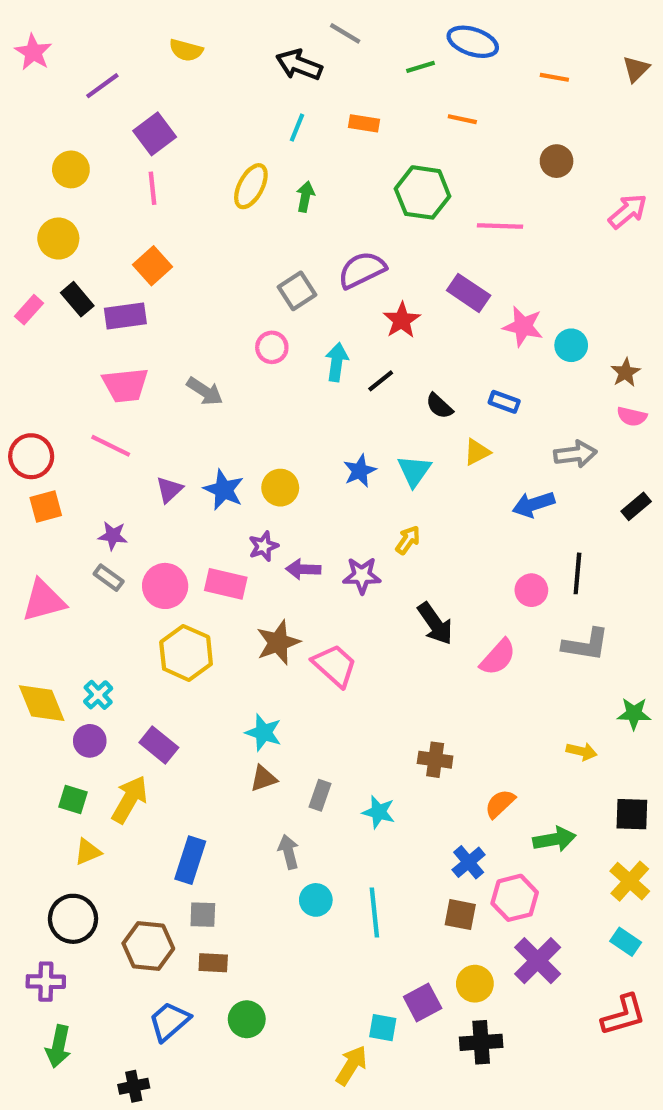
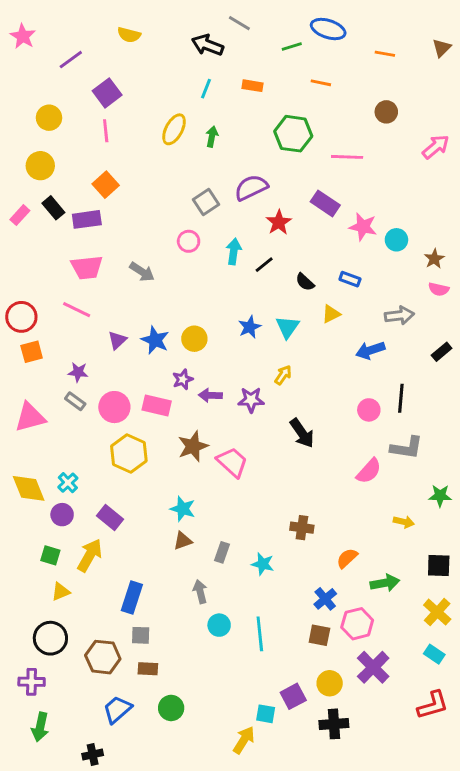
pink semicircle: (498, 657) -> (369, 471), moved

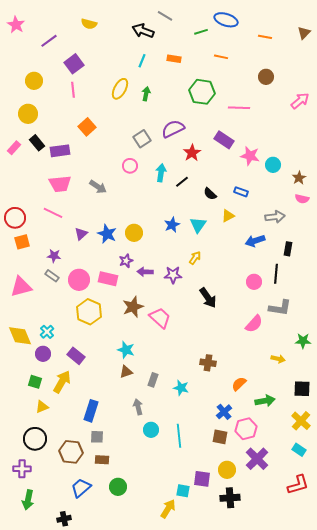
orange square: (106, 185) -> (87, 127), moved
black rectangle: (442, 352) -> (288, 249), moved, turned -40
purple square: (293, 696) -> (202, 479), turned 36

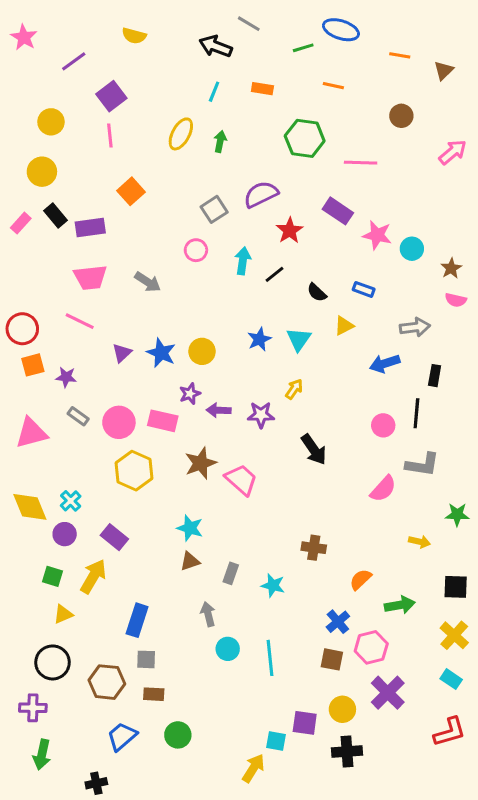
brown triangle: (304, 33) -> (444, 70), moved
purple star: (54, 256) -> (66, 377), moved

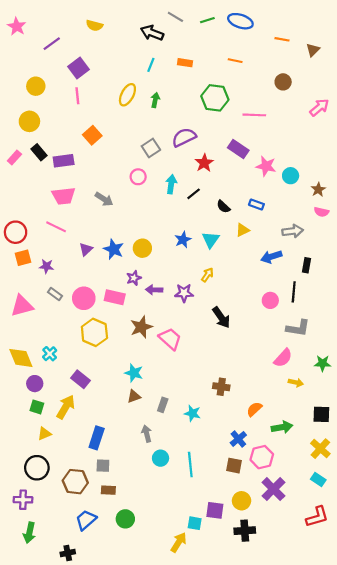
green line: (303, 48) -> (207, 20), moved
pink semicircle: (383, 489) -> (283, 358), moved
purple circle: (65, 534) -> (35, 384), moved

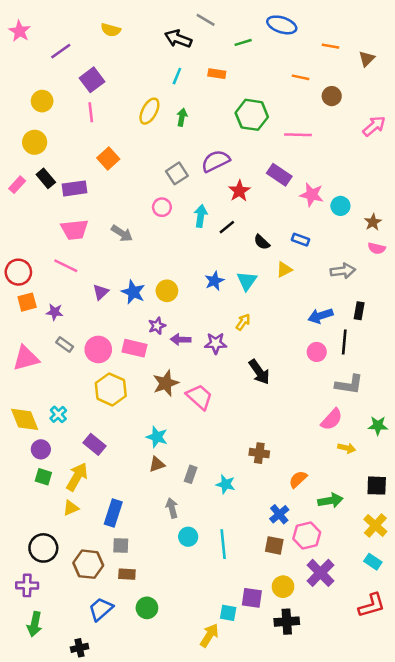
green line: (207, 20) -> (243, 42), moved
orange line: (235, 61) -> (300, 77), moved
blue arrow: (271, 257) -> (320, 316), moved
yellow triangle: (44, 434) -> (71, 508), moved

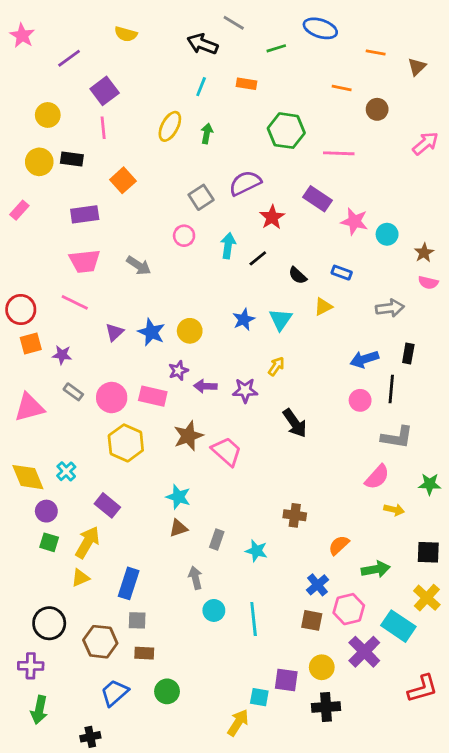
black rectangle: (46, 178) -> (72, 159), moved, turned -42
cyan rectangle: (373, 562) -> (398, 626), moved, size x1.6

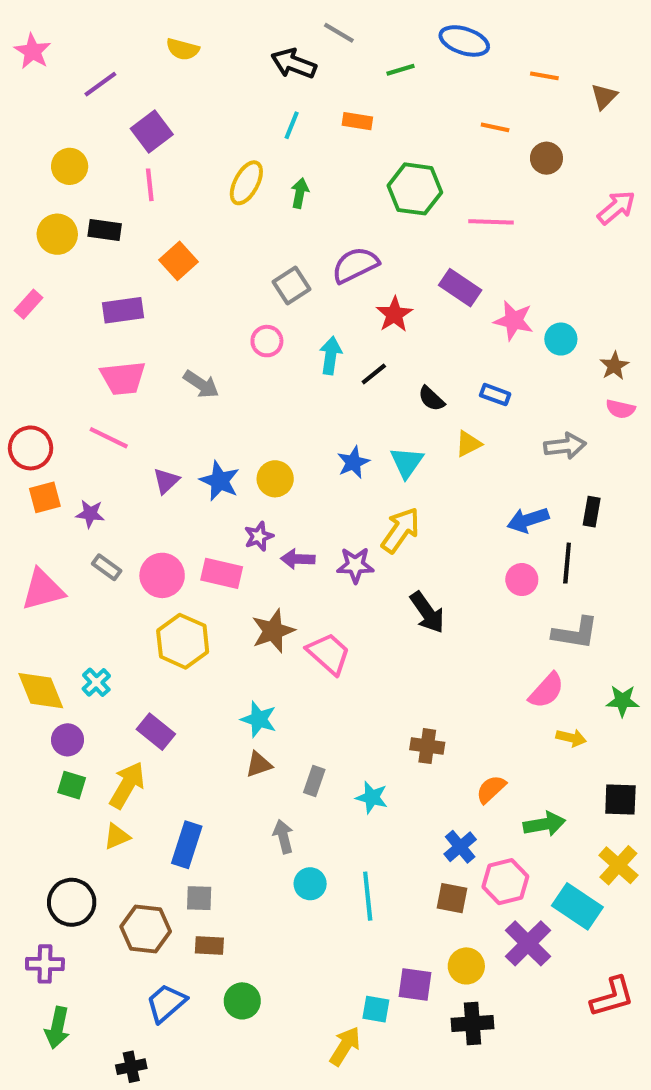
yellow arrow: (276, 366) -> (401, 530), size x1.6

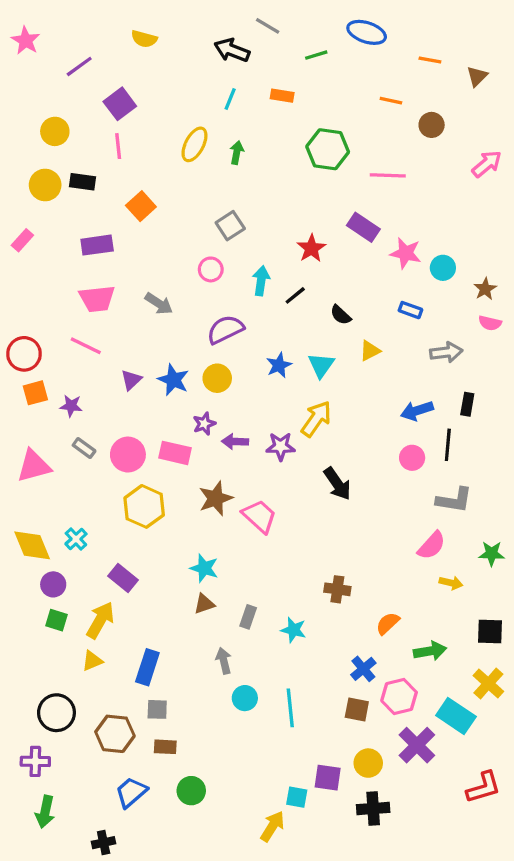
purple semicircle: (355, 265) -> (225, 330), moved
blue rectangle: (495, 395) -> (410, 310), moved

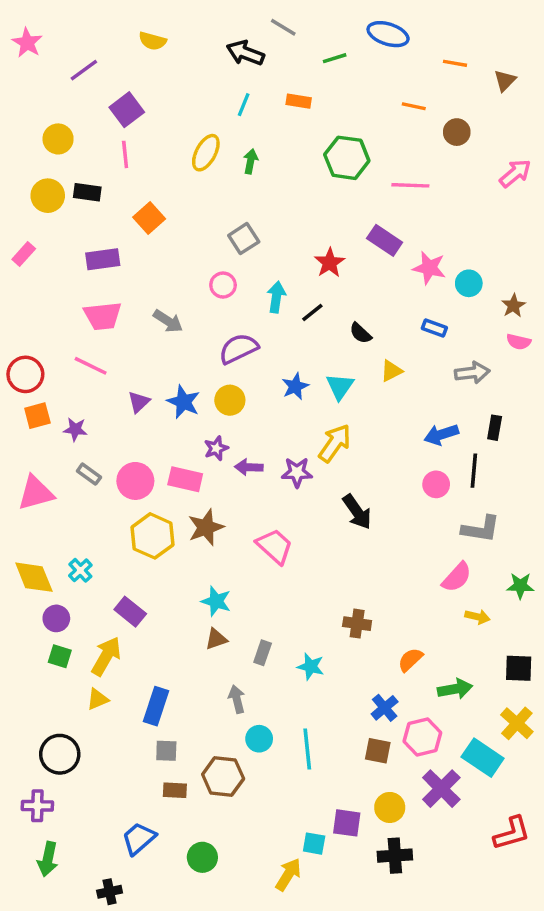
brown star: (216, 498) -> (206, 527), moved
brown hexagon: (115, 734) -> (223, 777), moved
green circle: (191, 791) -> (202, 857), moved

